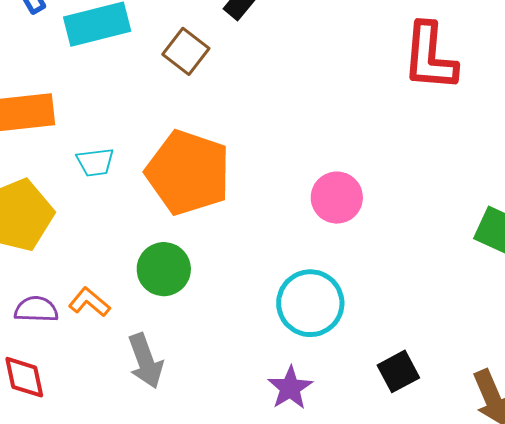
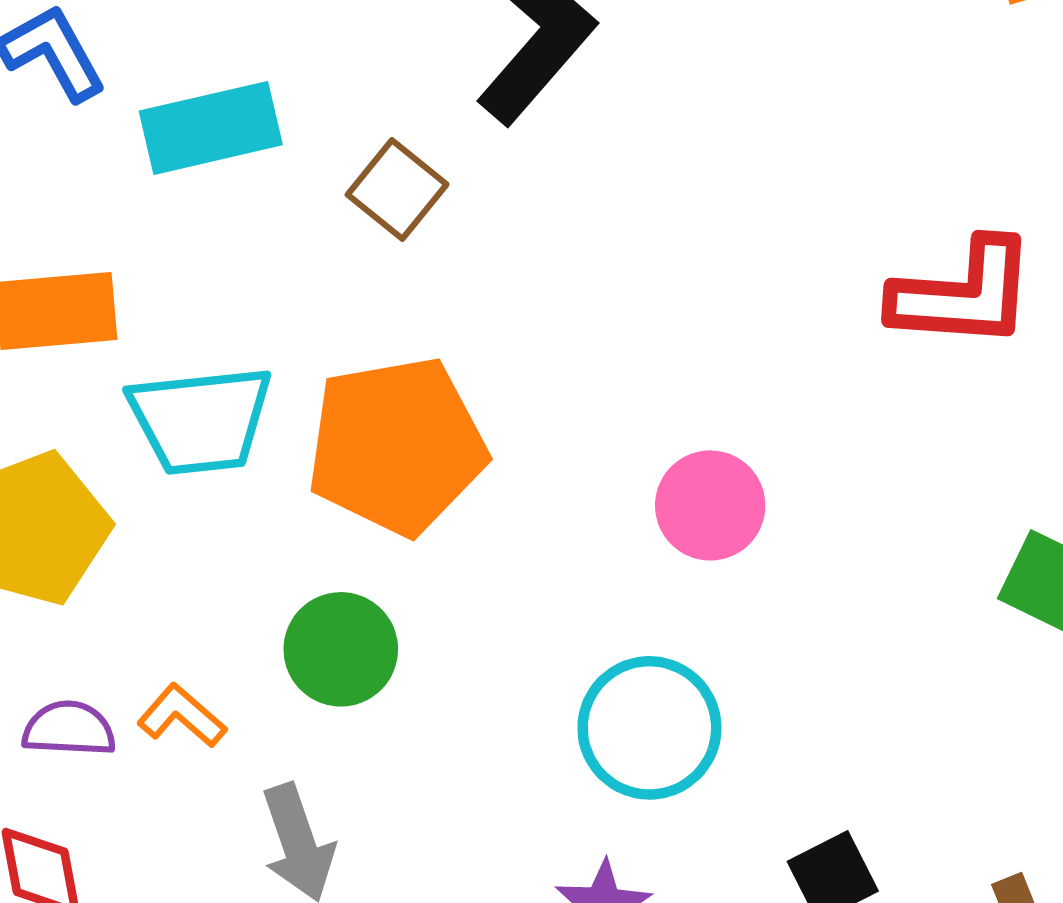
red L-shape: (430, 57) -> (963, 294), moved, turned -92
cyan trapezoid: (95, 162) -> (201, 420), size x1.8
orange pentagon: (188, 172) -> (397, 446), turned -30

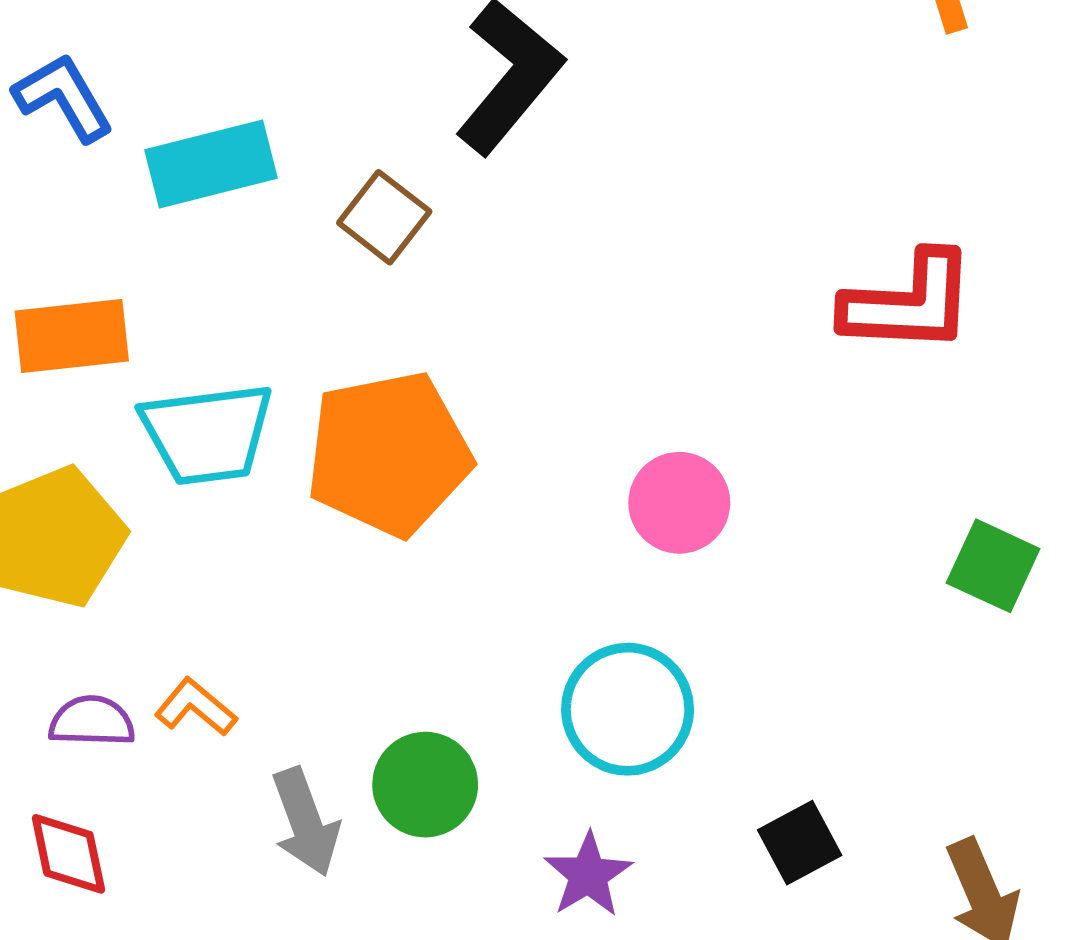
green circle: (341, 649) -> (425, 785), moved

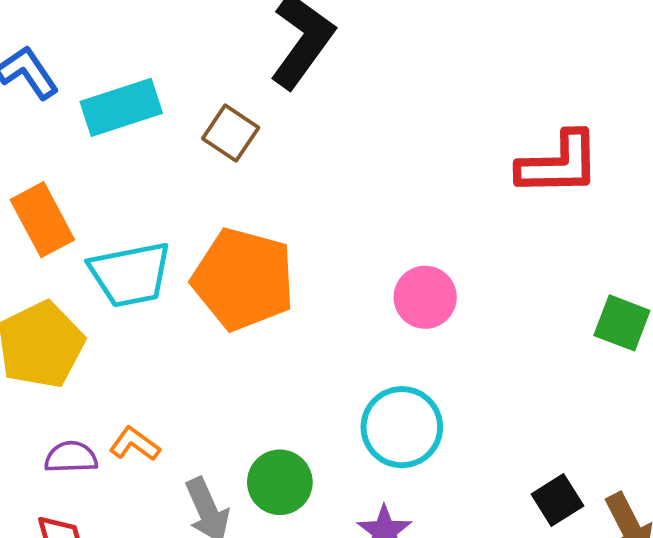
orange rectangle: (72, 336) -> (42, 220), turned 72
orange pentagon: (389, 454) -> (243, 279), turned 30
black square: (800, 843) -> (557, 500), moved

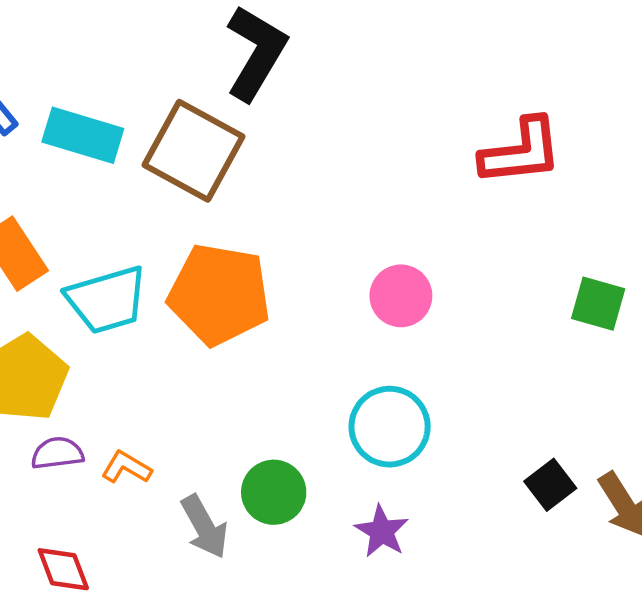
cyan rectangle: (121, 107) -> (83, 135), turned 40
brown square: (231, 133) -> (193, 151), size x1.8
purple semicircle: (71, 457) -> (57, 453), moved

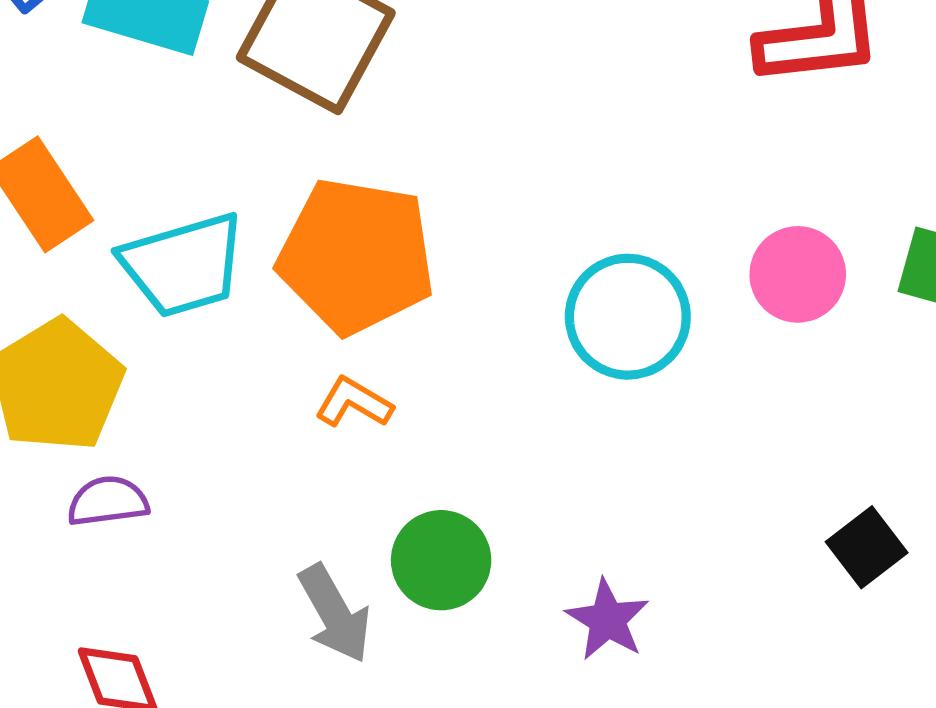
pink circle: (401, 296) -> (798, 274), moved
cyan circle: (390, 427) -> (628, 317), moved
orange L-shape: (126, 467) -> (354, 403), moved

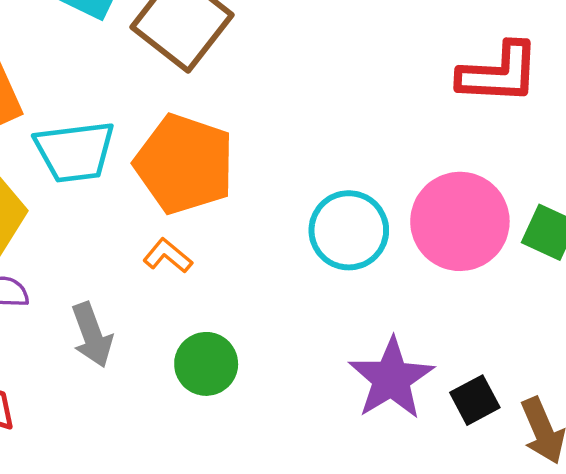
pink circle: (798, 274) -> (460, 221), size x1.6
gray arrow: (335, 614) -> (92, 335), moved
purple star: (607, 620) -> (391, 379), moved, size x1.6

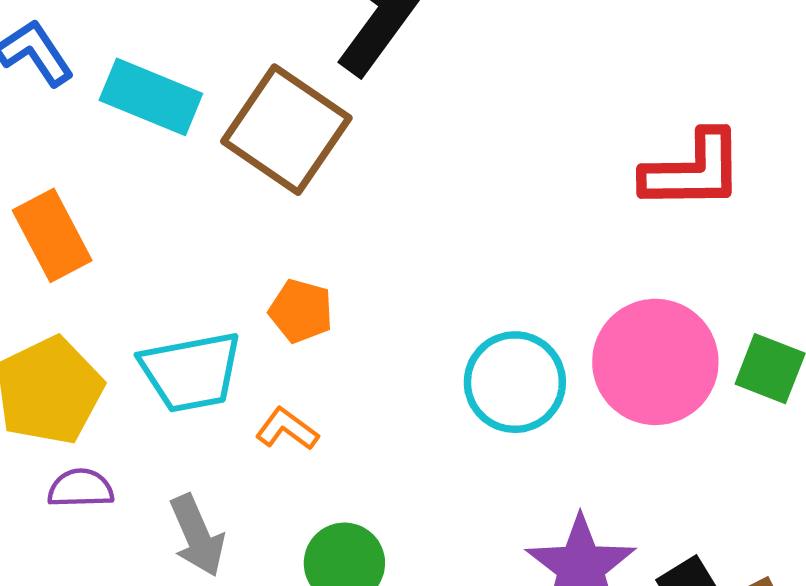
cyan trapezoid: (75, 152) -> (191, 372), moved
orange pentagon: (184, 164) -> (301, 311), size x0.5

